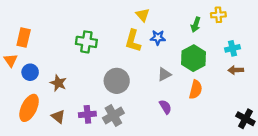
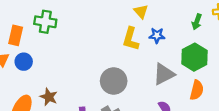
green cross: (86, 42) -> (45, 22), moved
blue circle: (30, 72) -> (24, 62), moved
gray triangle: (164, 74) -> (164, 74), size x1.5
brown star: (58, 83) -> (49, 97), moved

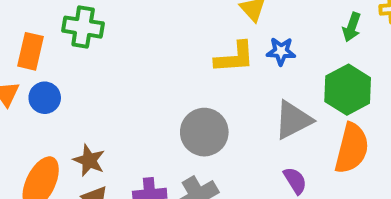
yellow L-shape: (131, 39) -> (235, 57), turned -110
orange semicircle: (197, 90) -> (352, 148), size x1.4

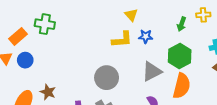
orange rectangle: (31, 51) -> (18, 36), turned 36

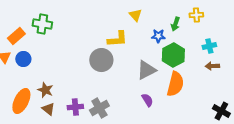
yellow triangle: (131, 15) -> (135, 15), moved
blue star: (146, 36) -> (158, 36), moved
gray circle: (107, 78) -> (101, 60), moved

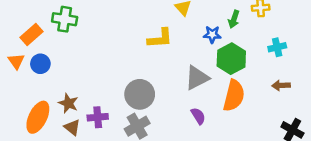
gray circle: (101, 60) -> (140, 94), moved
brown arrow: (212, 66) -> (281, 85), moved
purple cross: (75, 107) -> (98, 117), moved

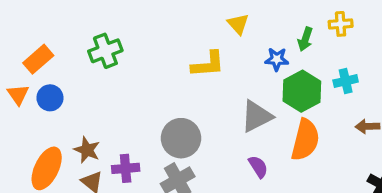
green cross: (65, 19) -> (105, 51), moved, turned -30
cyan cross: (277, 47) -> (346, 81), moved

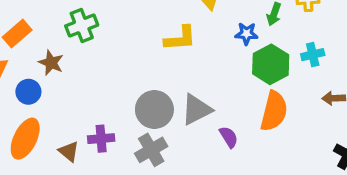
blue circle: (50, 98) -> (28, 92), moved
gray triangle: (257, 116) -> (196, 110), moved
brown star: (87, 150) -> (51, 63), moved

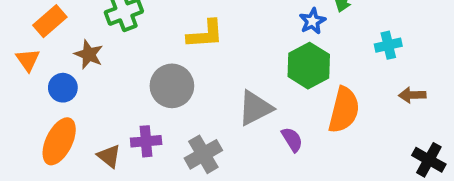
blue star: (246, 34) -> (312, 21), turned -30
yellow L-shape: (180, 38) -> (205, 34), moved
green hexagon: (271, 64) -> (309, 66), moved
gray circle: (154, 110) -> (172, 86), moved

